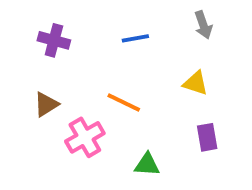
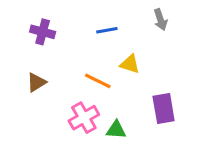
yellow triangle: (196, 83) -> (130, 64), moved
pink cross: (85, 137) -> (84, 118), moved
purple rectangle: (207, 137) -> (164, 108), size x1.4

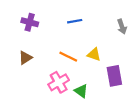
gray arrow: (161, 20) -> (122, 27), moved
yellow triangle: (130, 64) -> (94, 54), moved
green triangle: (116, 130) -> (81, 91), turned 32

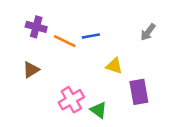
blue line: (75, 21) -> (91, 36), moved
gray arrow: (122, 27) -> (148, 32), turned 56
orange line: (68, 57) -> (65, 41), moved

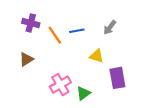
gray arrow: (148, 32) -> (110, 27), moved
orange line: (65, 41) -> (55, 35), turned 30
green triangle: (99, 110) -> (83, 93), turned 48

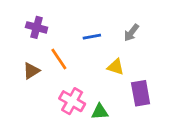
orange line: (55, 35) -> (59, 59), moved
pink cross: (60, 85) -> (72, 101), turned -30
green triangle: (83, 93) -> (100, 112), turned 32

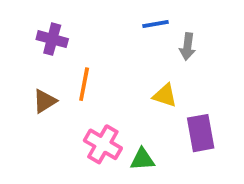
gray arrow: (131, 33) -> (187, 47), turned -30
blue line: (92, 37) -> (156, 24), moved
orange line: (59, 59) -> (84, 84), turned 45

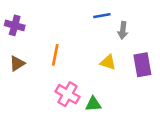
purple cross: (52, 39) -> (15, 25), moved
brown triangle: (45, 101) -> (17, 63), moved
purple rectangle: (201, 133) -> (142, 65), moved

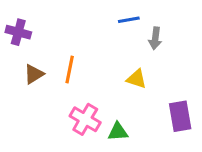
brown triangle: (17, 63) -> (34, 74), moved
purple rectangle: (142, 65) -> (180, 116), moved

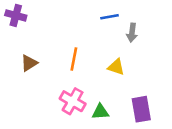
purple cross: (18, 32) -> (16, 15), moved
orange line: (70, 70) -> (74, 59), moved
purple rectangle: (180, 116) -> (141, 109), moved

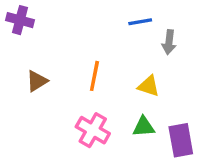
green triangle: (100, 112) -> (144, 127), moved

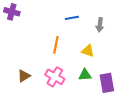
blue line: (140, 22) -> (72, 18), moved
brown triangle: (37, 81) -> (24, 76), moved

